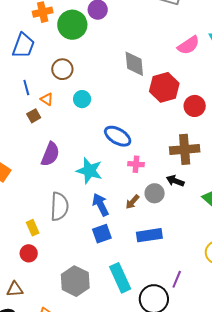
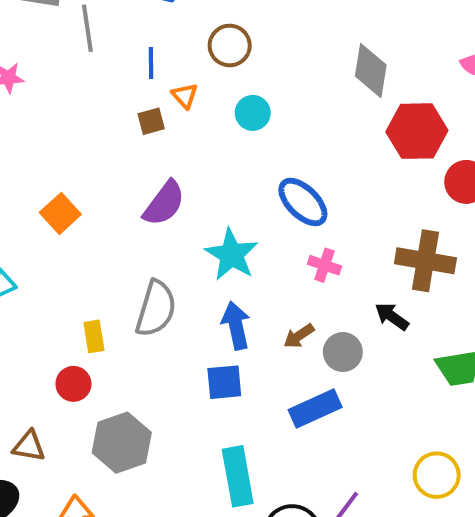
gray circle: (155, 193) -> (343, 352), moved
blue rectangle: (149, 235) -> (315, 409), turned -30
gray hexagon: (75, 281) -> (122, 443), moved

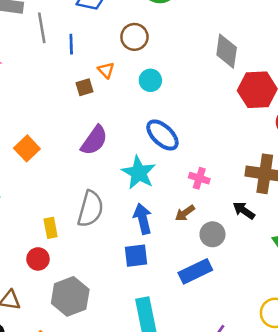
blue line: (151, 63) -> (71, 44), moved
blue ellipse: (303, 202) -> (162, 135), moved
brown arrow: (299, 336) -> (185, 213), moved

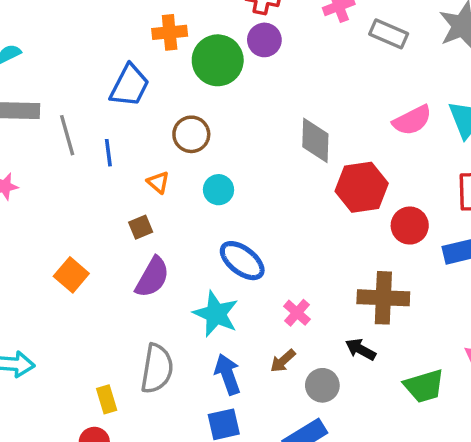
brown square: (85, 87) -> (141, 227), moved
orange square: (27, 148) -> (71, 275), moved
pink cross: (199, 178) -> (297, 313), turned 30

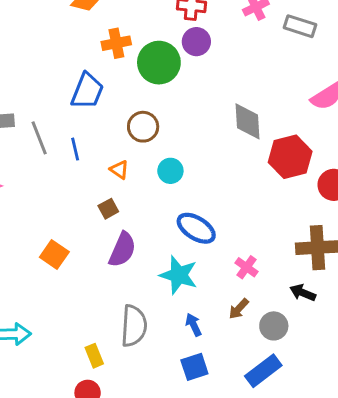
blue arrow: (228, 374) -> (193, 325), size x0.7

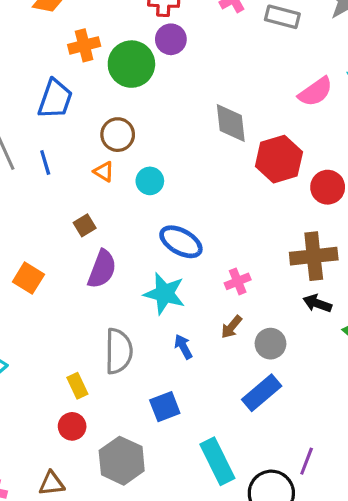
orange triangle: (119, 170) -> (104, 172), moved
pink cross: (246, 267) -> (238, 281), turned 35
black arrow: (303, 293) -> (317, 303), moved
blue square: (194, 367) -> (165, 407), moved

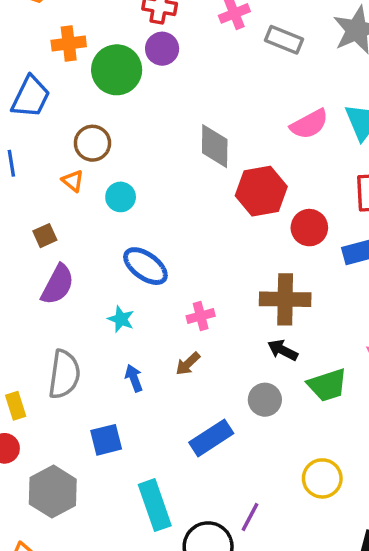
cyan star: (164, 294) -> (121, 319), size x0.6
gray circle: (271, 344) -> (265, 400), moved

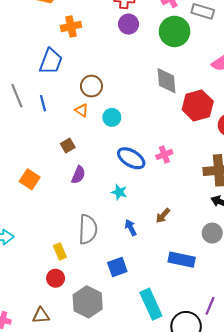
green circle: (117, 70) -> (175, 31), moved
purple semicircle: (58, 285) -> (78, 175), size x0.7
pink cross: (201, 316) -> (164, 154), moved
blue rectangle: (211, 438) -> (182, 260), turned 50

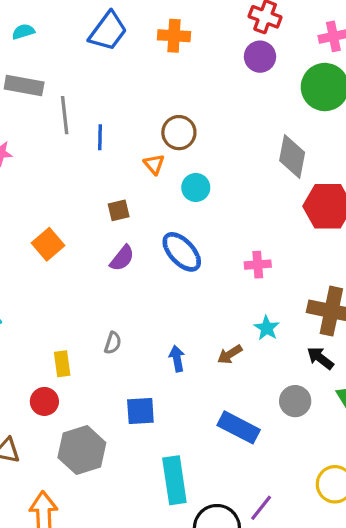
blue trapezoid: (51, 61) -> (108, 31), moved
blue ellipse: (131, 158) -> (182, 252), moved
cyan star: (119, 192) -> (267, 328), moved
gray semicircle: (88, 229) -> (113, 343), size x0.5

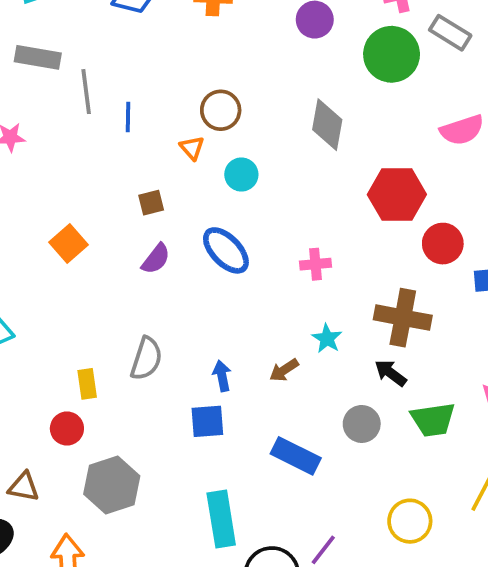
gray diamond: (292, 156) -> (327, 125), moved
gray semicircle: (113, 343) -> (146, 359), size x1.6
blue square: (140, 411) -> (207, 421), moved

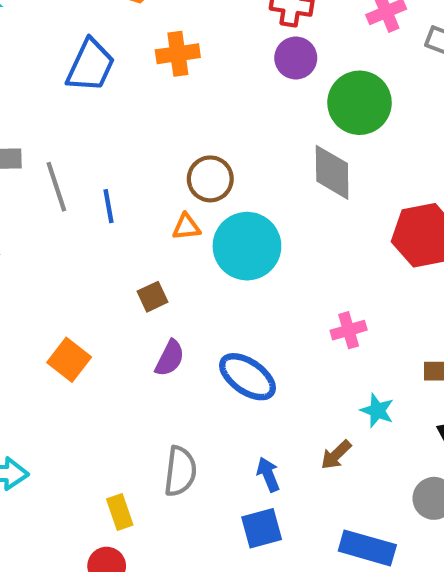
green circle: (392, 54) -> (360, 103), moved
orange triangle: (192, 148) -> (186, 227), turned -44
cyan circle: (241, 175) -> (247, 246), size x1.8
blue ellipse: (226, 250) -> (247, 377), moved

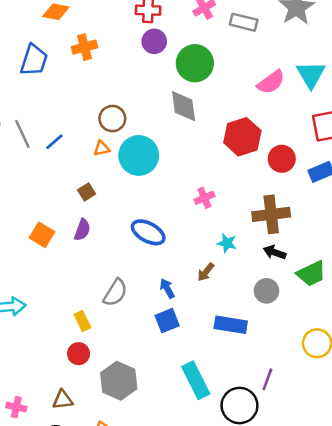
blue line: (108, 206) -> (54, 142), turned 66
purple semicircle: (170, 358) -> (82, 230), moved
gray semicircle: (180, 471) -> (115, 293), turned 32

